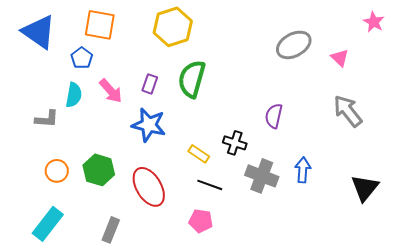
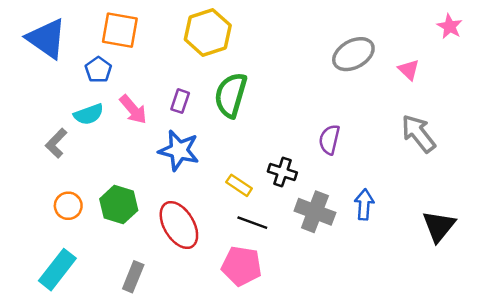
cyan semicircle: (74, 95) -> (89, 114), turned 60
gray L-shape: (47, 119) -> (56, 143), turned 130
pink pentagon: (201, 221) -> (242, 266), size x1.4

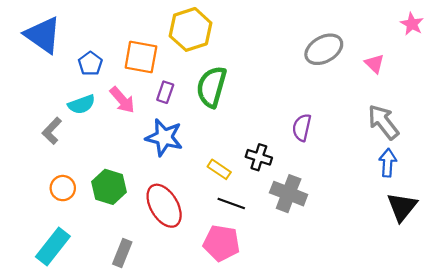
orange square: (120, 30) -> (141, 57), moved
blue arrow: (364, 205) -> (388, 163), moved

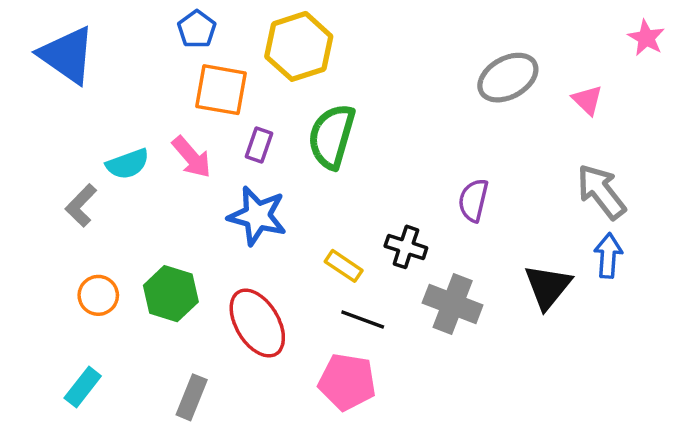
blue pentagon: (90, 64) -> (197, 29), moved
black triangle: (402, 207) -> (548, 287), moved
cyan rectangle: (53, 246) -> (83, 387), size x0.7

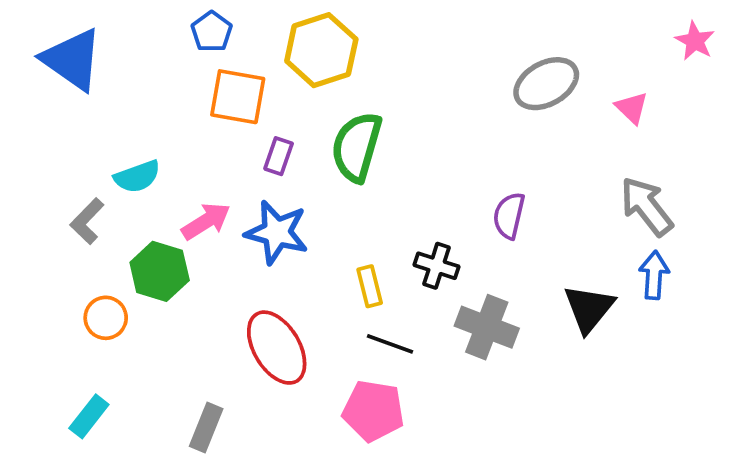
pink arrow: (192, 157) -> (206, 221), moved, turned -81
yellow rectangle: (344, 266) -> (370, 286), turned 42
green hexagon: (171, 294) -> (160, 271), moved

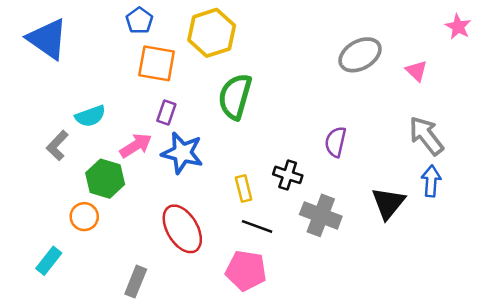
purple rectangle: (279, 156) -> (166, 112), moved
orange circle: (106, 318) -> (84, 217), moved
cyan rectangle: (89, 416) -> (49, 261), moved

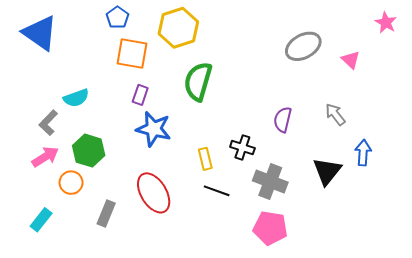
gray arrow: (426, 136) -> (335, 114), moved, size x0.7
pink arrow: (136, 146) -> (45, 157), moved
pink pentagon: (246, 271) -> (270, 228), moved
gray rectangle: (136, 282) -> (106, 214), moved

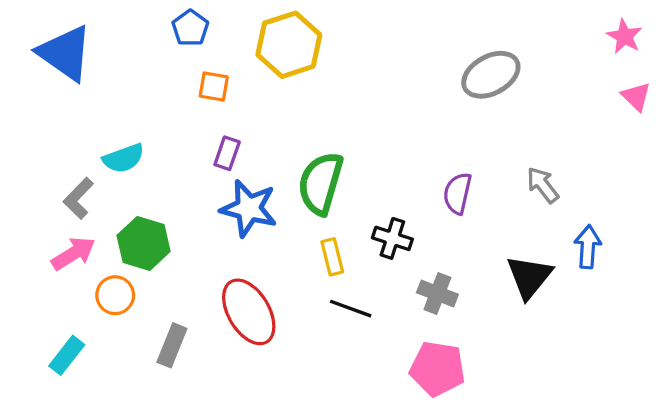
orange square: (132, 54) -> (214, 86), size x0.6
pink triangle: (351, 60) -> (636, 96), moved
green semicircle: (198, 81) -> (321, 183), moved
gray cross: (270, 182) -> (437, 294), size x0.7

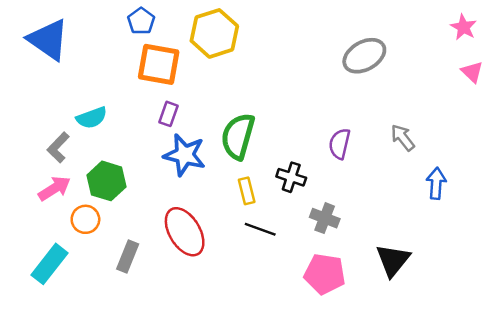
orange square: (214, 86) -> (159, 64), size x1.8
black triangle: (529, 277) -> (393, 260), moved
cyan rectangle: (67, 355) -> (49, 264), size x1.4

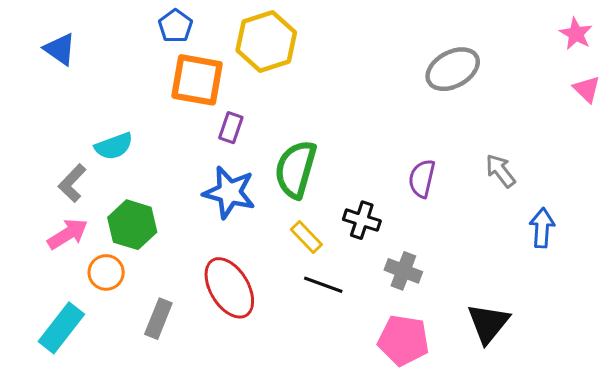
blue triangle: (48, 40) -> (60, 49), size x0.6
purple rectangle: (168, 114) -> (231, 128), moved
yellow rectangle: (247, 191) -> (306, 237), turned -30

